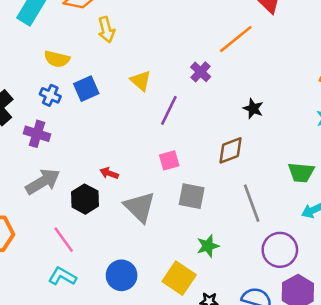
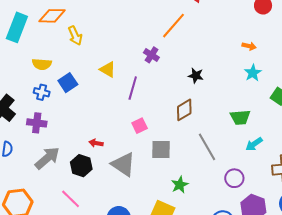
purple circle: (280, 250) -> (234, 178), size x0.7

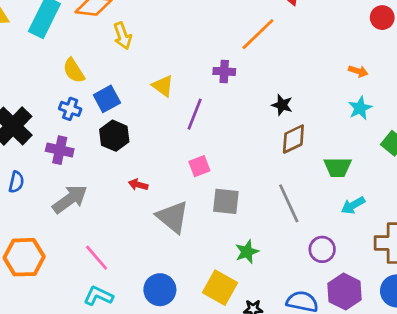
purple cross: (151, 55) -> (224, 71), turned -35
yellow semicircle: (42, 64) -> (74, 71), turned 48
brown diamond: (184, 110) -> (293, 139), moved
black hexagon: (81, 166) -> (114, 136), moved

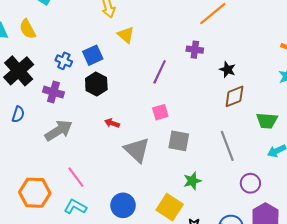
yellow semicircle: (74, 71) -> (27, 29), moved
purple cross: (224, 71) -> (195, 50), moved
yellow triangle: (163, 86) -> (126, 35), moved
orange hexagon: (24, 257) -> (35, 193), moved

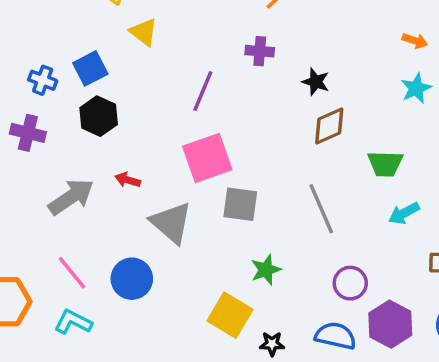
pink square: (160, 112) -> (207, 158), size x1.8
gray arrow: (59, 131) -> (71, 197), moved
purple circle: (250, 183) -> (350, 283), moved
blue circle: (123, 205) -> (132, 279), moved

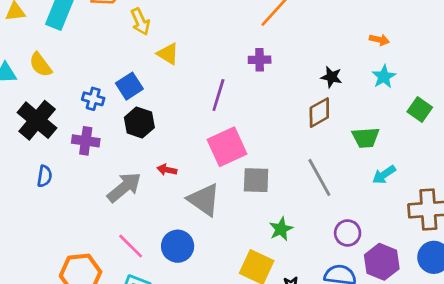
black star: (316, 82) -> (331, 77), moved

